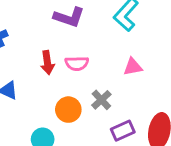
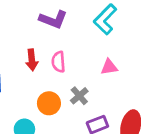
pink semicircle: (77, 63) -> (58, 62), turned 84

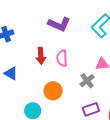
gray cross: (79, 96) -> (87, 81), moved

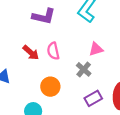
red arrow: (41, 56) -> (31, 53), turned -35

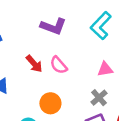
pink semicircle: (53, 51) -> (59, 65), turned -36
gray cross: (84, 69) -> (99, 98), moved

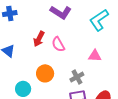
red arrow: (34, 64) -> (39, 39), turned 56
gray cross: (99, 98) -> (77, 77), moved

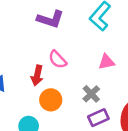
red arrow: (39, 39) -> (37, 75), moved

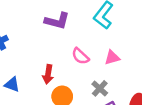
pink semicircle: (58, 60) -> (80, 56), moved

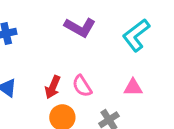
pink semicircle: (80, 56) -> (82, 86), moved

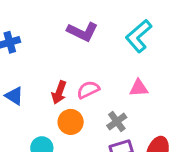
pink semicircle: (82, 86) -> (88, 90), turned 100

